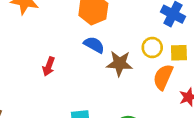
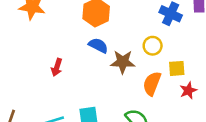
yellow square: (179, 53) -> (177, 68), moved
orange semicircle: (163, 77) -> (152, 84), moved

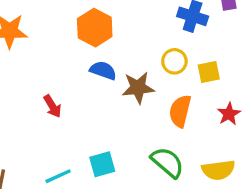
red arrow: (57, 67) -> (52, 106), turned -42
yellow square: (177, 68) -> (209, 72), moved

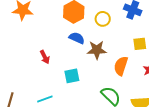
yellow circle: (174, 61) -> (103, 19), moved
cyan square: (102, 164) -> (72, 76), moved

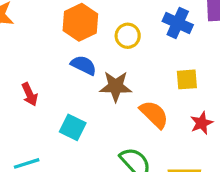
orange semicircle: (121, 66) -> (154, 114), turned 114
cyan square: (72, 76) -> (73, 127), turned 35

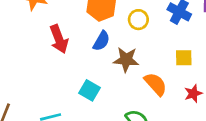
blue semicircle: (84, 65) -> (101, 41), turned 90
red arrow: (30, 94) -> (59, 39), moved, size x1.5

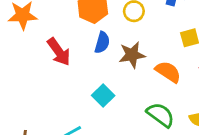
cyan square: (89, 90) -> (103, 95), turned 30

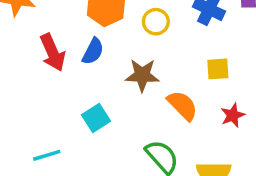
blue semicircle: (102, 42) -> (93, 51), moved

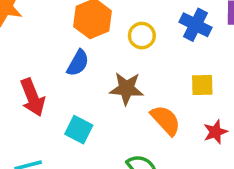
red arrow: (53, 52) -> (33, 97), moved
cyan square: (96, 118) -> (79, 130), turned -32

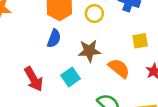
red arrow: (33, 97) -> (34, 79), moved
cyan square: (79, 130) -> (70, 77), moved, turned 36

